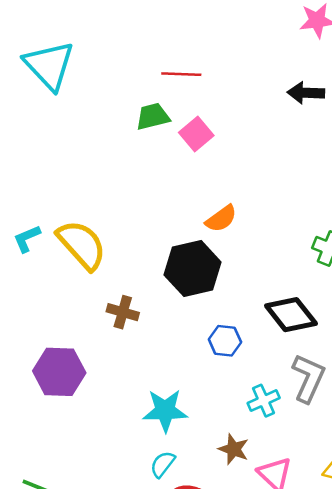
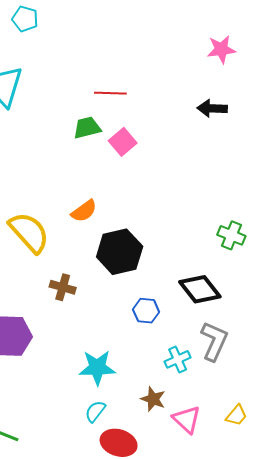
orange semicircle: (221, 219) -> (84, 211), moved

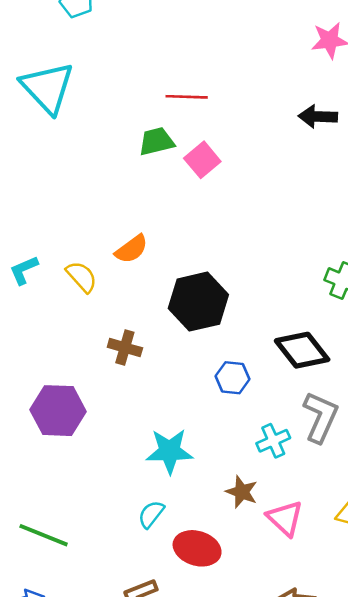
orange semicircle: (84, 211) -> (131, 249), moved
yellow semicircle: (29, 232) -> (82, 277), size x0.6
cyan semicircle: (95, 411) -> (151, 514), moved

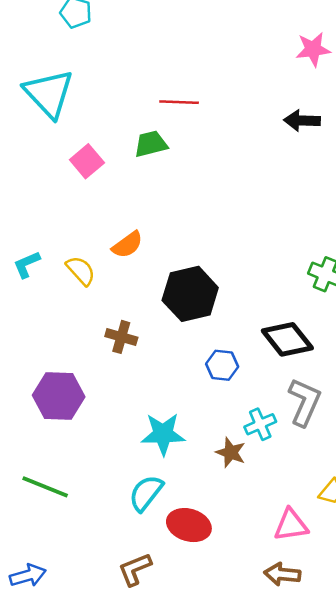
pink square: (202, 160) -> (87, 161), moved
brown star: (242, 492) -> (231, 452), moved
cyan semicircle: (151, 514) -> (146, 493), size x1.4
pink triangle: (285, 518) -> (291, 525), moved, turned -51
green line: (44, 535) -> (45, 487), moved

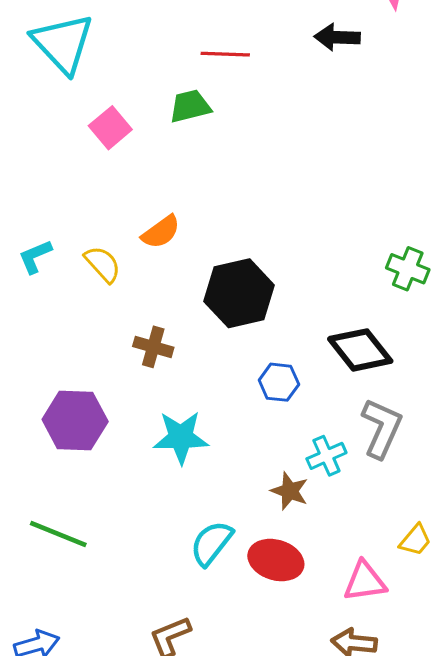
black arrow: (302, 121) -> (337, 37), moved
cyan star: (163, 434) -> (181, 437), moved
cyan semicircle: (146, 493) -> (211, 543), moved
red ellipse: (189, 525) -> (276, 560), moved

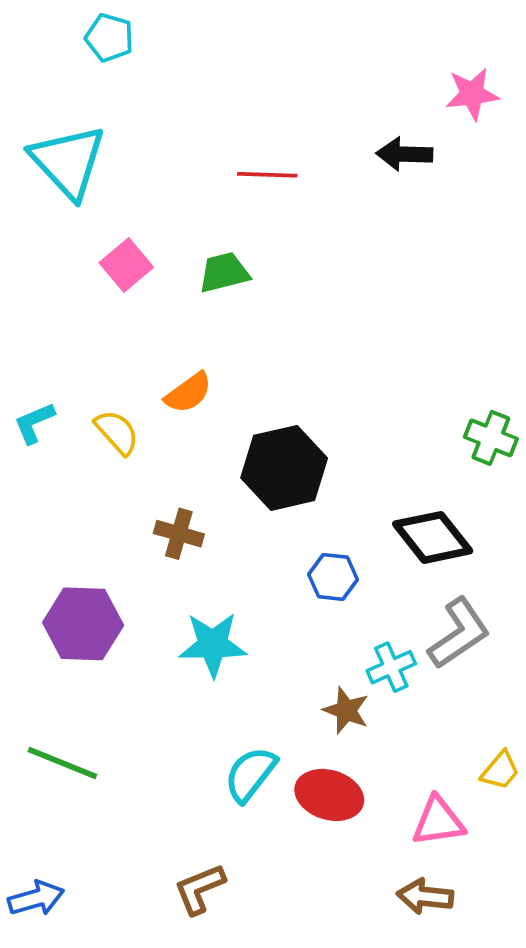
green trapezoid: (190, 106) -> (224, 273), moved
gray L-shape: (382, 428) -> (459, 633), turned 32

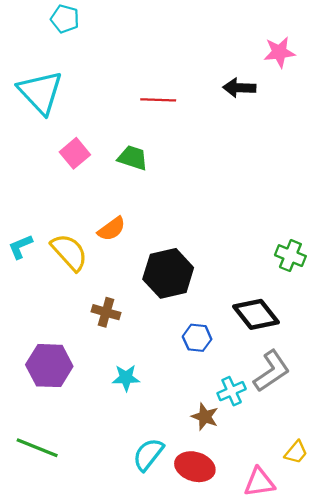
green trapezoid: (224, 273) -> (133, 158), turned 32
yellow semicircle: (117, 432) -> (69, 252), size x1.4
cyan star: (213, 645) -> (126, 378), size x0.7

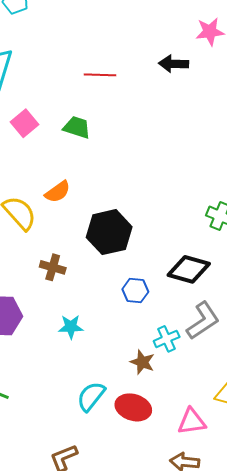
black diamond: (256, 314) -> (189, 269), turned -36

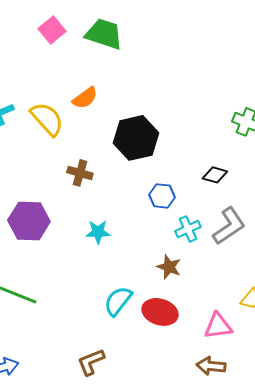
green trapezoid: (77, 127) -> (104, 34), size x1.4
black diamond: (189, 269) -> (215, 175), size x0.6
cyan cross: (167, 339) -> (188, 229), moved

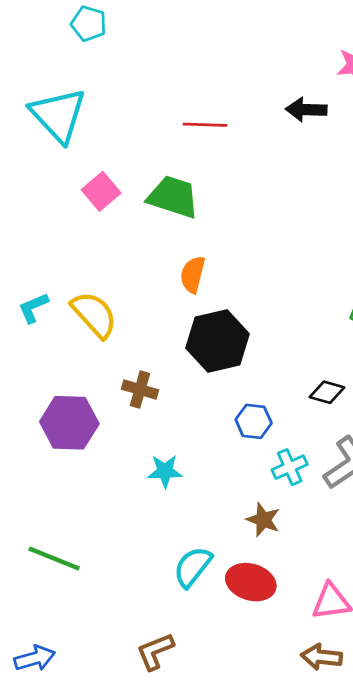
orange semicircle: (85, 98) -> (193, 274), moved, turned 140
purple hexagon: (29, 221) -> (69, 423), moved

